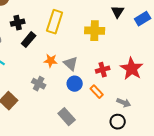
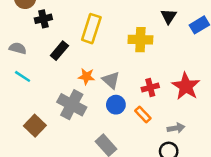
black cross: (18, 23) -> (43, 19), moved
gray cross: (39, 84) -> (72, 105), size x1.6
gray arrow: (124, 103) -> (176, 128), turned -32

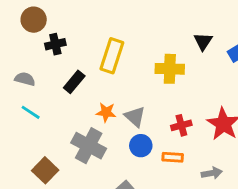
orange rectangle: (143, 114) -> (173, 157), turned -42

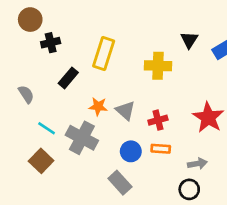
gray semicircle: (25, 79) -> (26, 94), moved, turned 42
cyan line: (31, 112) -> (47, 128), moved
red cross: (181, 125) -> (158, 120), moved
blue circle: (141, 146) -> (131, 151), moved

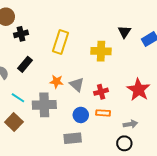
black rectangle: (68, 78) -> (25, 64), moved
gray cross: (82, 138) -> (44, 105), turned -30
gray rectangle: (120, 183) -> (73, 138), turned -54

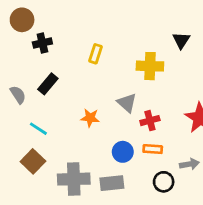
yellow rectangle: (61, 42) -> (96, 54), size x0.6
orange star: (56, 82) -> (90, 118), moved
gray triangle: (77, 85) -> (127, 103), moved
gray cross: (44, 105) -> (74, 179), moved
black circle: (124, 143) -> (164, 182), moved

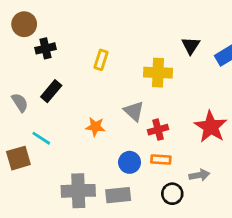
brown square: (33, 161) -> (18, 158), moved, turned 30

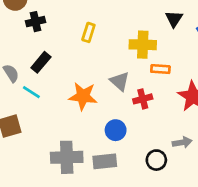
orange star: (95, 127) -> (83, 96), size x1.5
cyan line: (41, 138) -> (31, 92), moved
orange rectangle: (161, 159) -> (160, 69), moved

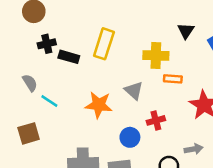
black cross: (35, 22) -> (47, 44), moved
yellow rectangle: (88, 32) -> (104, 44), size x1.6
black rectangle: (41, 62) -> (69, 57), moved, turned 66
red cross: (143, 99) -> (156, 120), moved

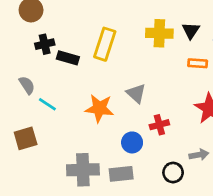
yellow cross: (156, 55) -> (159, 33), moved
orange rectangle: (173, 79) -> (198, 63), moved

